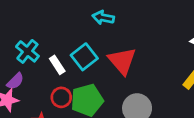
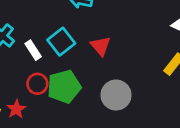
red triangle: (122, 61) -> (101, 46), size x0.7

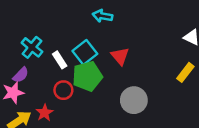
green pentagon: (64, 87) -> (87, 76), moved

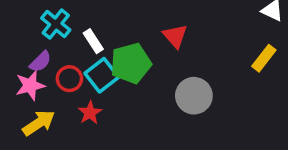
cyan square: (85, 52) -> (102, 75), moved
red circle: (63, 90) -> (69, 79), moved
red star: (45, 113) -> (90, 113), moved

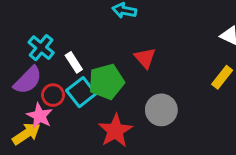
purple semicircle: (40, 62) -> (28, 80), size x1.5
pink star: (30, 85) -> (40, 116), moved, turned -30
red star: (90, 113) -> (115, 131), moved, size x1.6

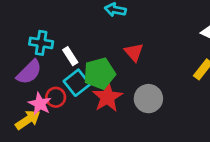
cyan cross: (41, 48) -> (41, 43), turned -30
red circle: (53, 95) -> (56, 97), moved
red star: (115, 131) -> (107, 97), moved

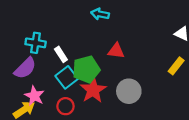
red triangle: (134, 52) -> (116, 51), turned -42
red circle: (56, 97) -> (65, 106), moved

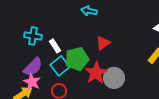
red triangle: (116, 51) -> (103, 43), turned -42
purple semicircle: (25, 68) -> (33, 67), moved
red star: (93, 90) -> (96, 73), moved

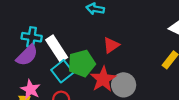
white rectangle: (55, 46) -> (57, 49), size x1.6
purple semicircle: (33, 67) -> (27, 55), moved

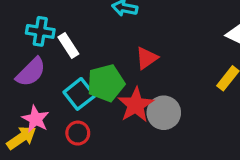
cyan cross: (32, 37) -> (40, 31), moved
white rectangle: (57, 49) -> (68, 45), moved, size x0.7

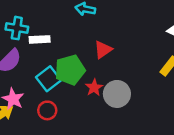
white rectangle: (68, 45) -> (40, 39), turned -60
red star: (136, 105) -> (94, 88), size x0.6

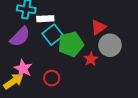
cyan square: (49, 79) -> (53, 35), moved
gray circle: (117, 94) -> (110, 45), moved

